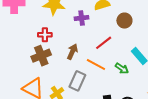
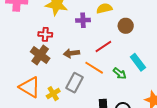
brown arrow: (72, 52) -> (71, 53), turned -126
brown cross: (41, 56) -> (40, 55), turned -36

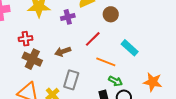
red cross: (45, 34) -> (26, 39), moved
orange line: (94, 68) -> (106, 62), moved
green arrow: (120, 73) -> (115, 81), moved

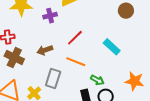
brown circle: (111, 14) -> (126, 11), moved
orange line: (106, 62) -> (76, 62), moved

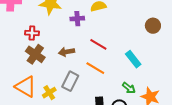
red line: (75, 38) -> (98, 44), turned 66
green arrow: (97, 80) -> (129, 88), moved

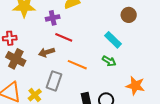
red line: (98, 44) -> (64, 37), moved
cyan rectangle: (133, 59) -> (113, 40), moved
green arrow: (129, 88) -> (109, 61), moved

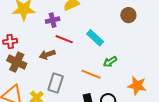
cyan rectangle: (113, 40) -> (95, 38), moved
green arrow: (109, 61) -> (110, 62), turned 120
orange line: (77, 65) -> (91, 74), moved

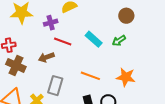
green arrow: (110, 62) -> (119, 41), moved
orange star: (137, 86) -> (126, 77), moved

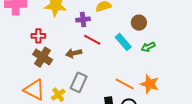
brown circle: (126, 16) -> (139, 23), moved
orange line: (90, 76) -> (125, 84), moved

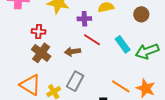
brown circle: (139, 23) -> (141, 14), moved
green arrow: (148, 47) -> (147, 51), size x1.6

